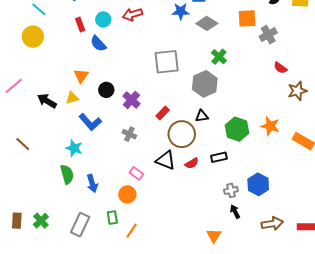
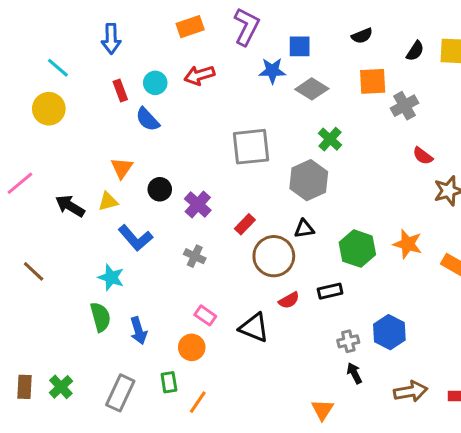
black triangle: (166, 160) -> (254, 328), moved

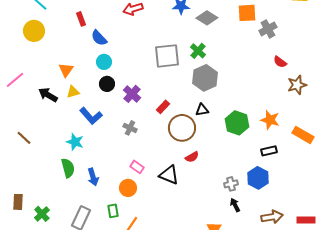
cyan circle: (155, 83) -> (104, 62), moved
green cross: (330, 139) -> (198, 51), moved
orange triangle: (122, 168) -> (66, 70), moved
black rectangle: (330, 291) -> (269, 151), moved
brown rectangle: (24, 387) -> (18, 202), moved

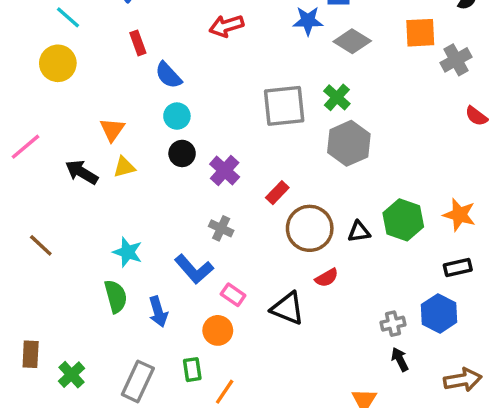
black triangle: (202, 110) -> (359, 232), moved
blue L-shape: (91, 116) -> (194, 269), moved

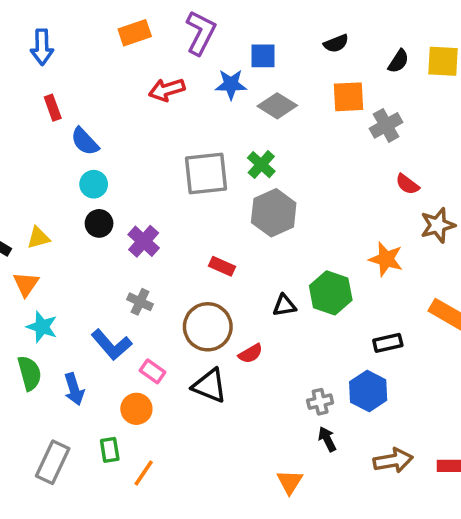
red arrow: (226, 26) -> (167, 90), moved
orange triangle: (112, 130) -> (26, 284), moved
red rectangle: (277, 193) -> (222, 266), moved, turned 70
orange star: (459, 215) -> (386, 259), moved
brown circle: (310, 228) -> (208, 327), moved

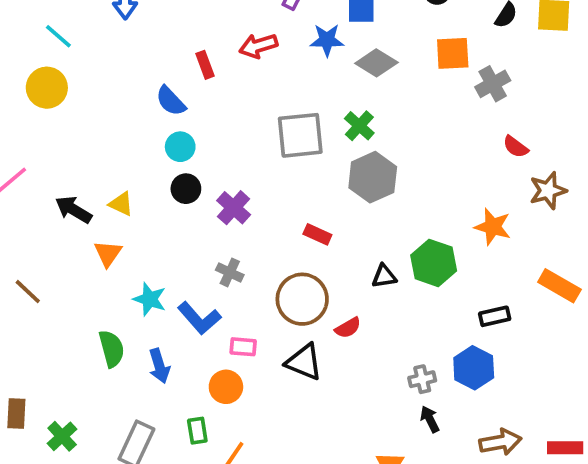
red rectangle: (53, 108) -> (205, 65), moved
yellow triangle: (38, 238) -> (121, 204), turned 40
cyan star: (42, 327) -> (150, 299), moved
pink rectangle: (152, 371) -> (243, 347), turned -30

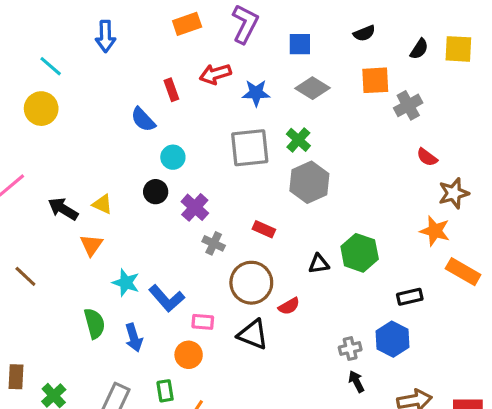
blue star: (327, 40) -> (256, 93), moved
cyan circle: (180, 147) -> (173, 157), moved
orange star: (493, 227) -> (435, 231), moved
gray cross: (230, 272) -> (214, 243), moved

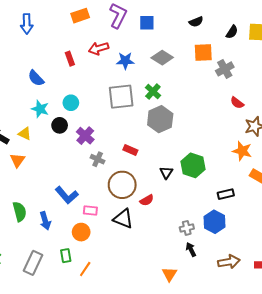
blue square: (300, 44) -> (147, 23), moved
blue semicircle: (143, 120) -> (36, 78), moved
black triangle: (319, 264) -> (166, 173), turned -48
cyan star: (126, 283) -> (40, 109), moved

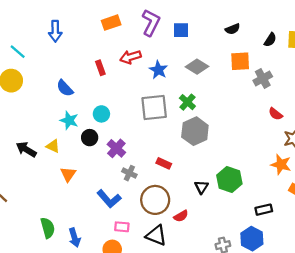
blue star: (125, 61) -> (158, 70), turned 30
orange triangle: (18, 160) -> (68, 174), moved
blue L-shape: (67, 195) -> (109, 199), moved

